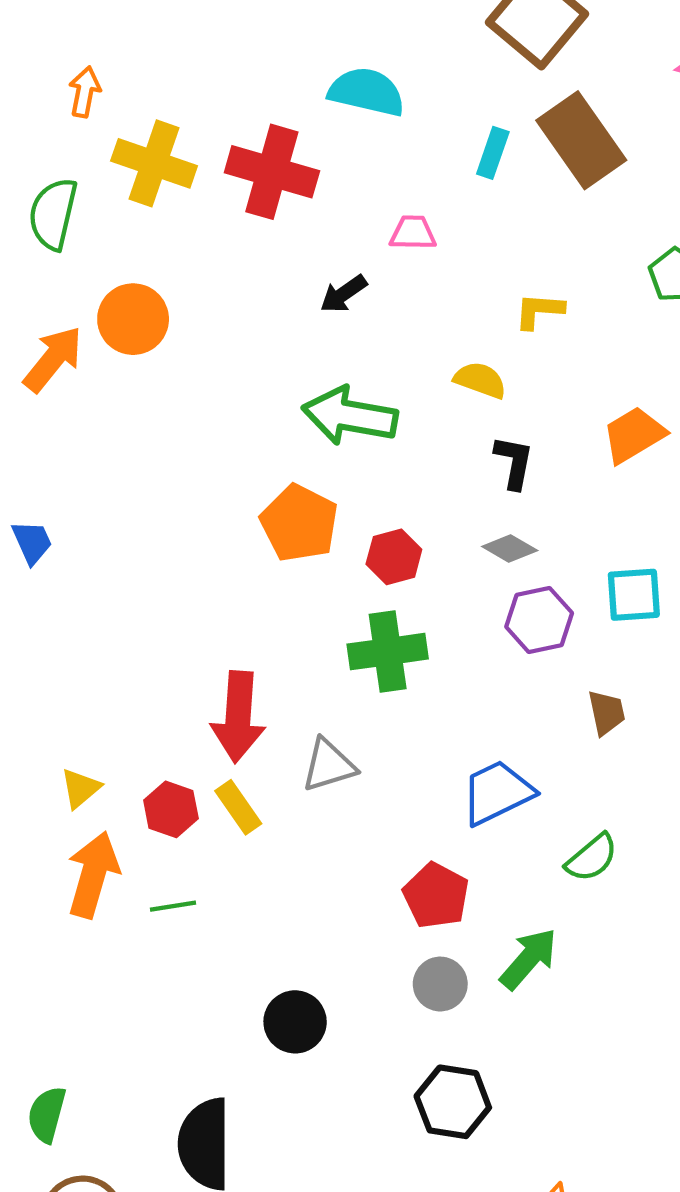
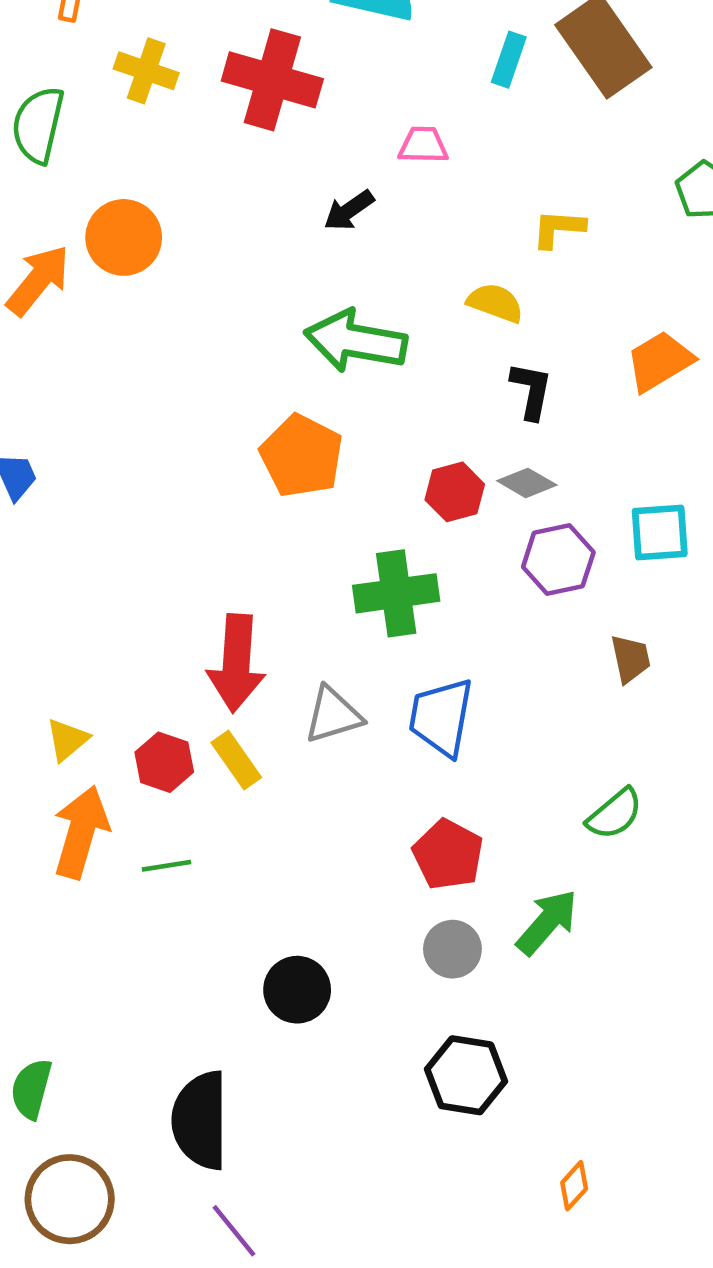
yellow cross: (154, 163) -> (146, 71), size x0.7
red hexagon: (394, 557) -> (455, 492), moved
blue trapezoid: (497, 793) -> (441, 717), moved, turned -54

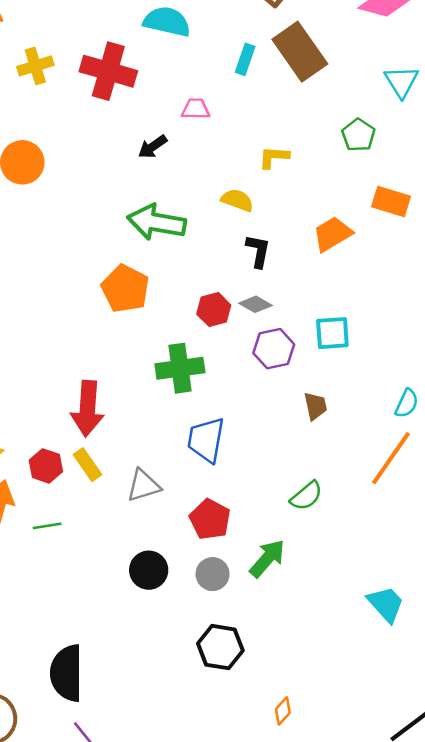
yellow cross: (146, 71) -> (35, 66), turned -36
gray triangle: (333, 715) -> (143, 485), moved
black circle: (297, 990) -> (149, 570), moved

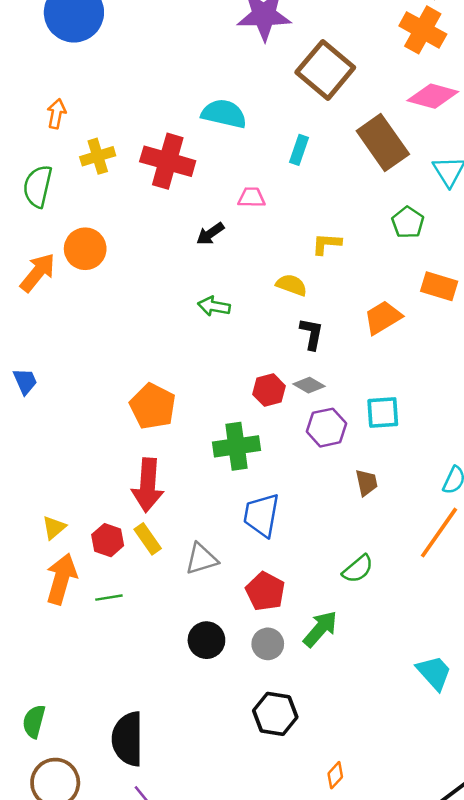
brown rectangle: (300, 52) -> (383, 142), moved
green arrow: (157, 222) -> (214, 306), size x0.6
orange pentagon: (125, 289) -> (153, 406), moved

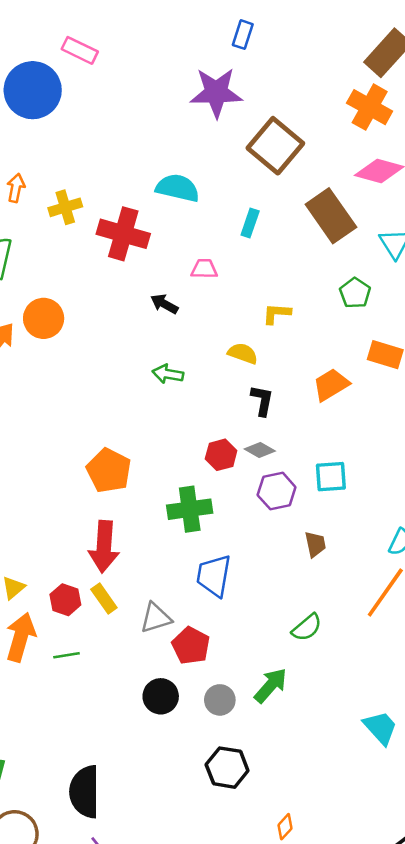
yellow cross: (98, 156) -> (65, 207), moved
black arrow: (210, 234) -> (164, 304), turned 64
red pentagon: (265, 591) -> (191, 646), moved

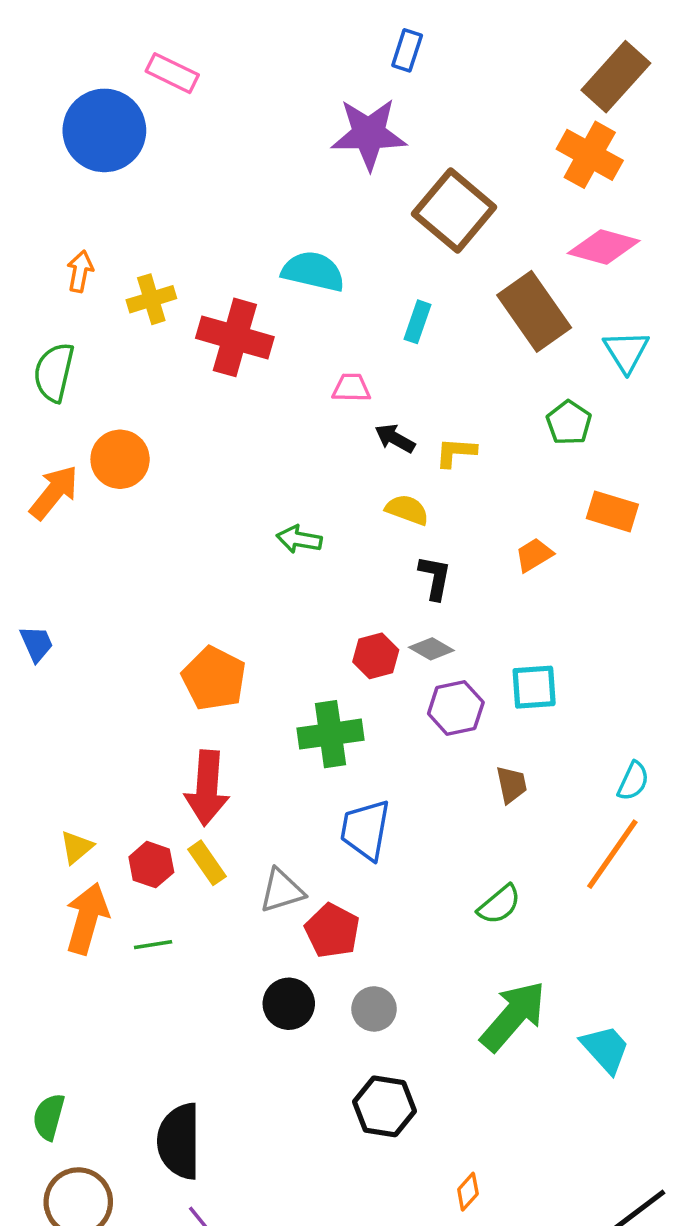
black arrow: (164, 304) -> (395, 438), moved
orange trapezoid: (331, 385) -> (534, 555), size x0.7
green arrow: (271, 685) -> (513, 1016), moved, size x1.4

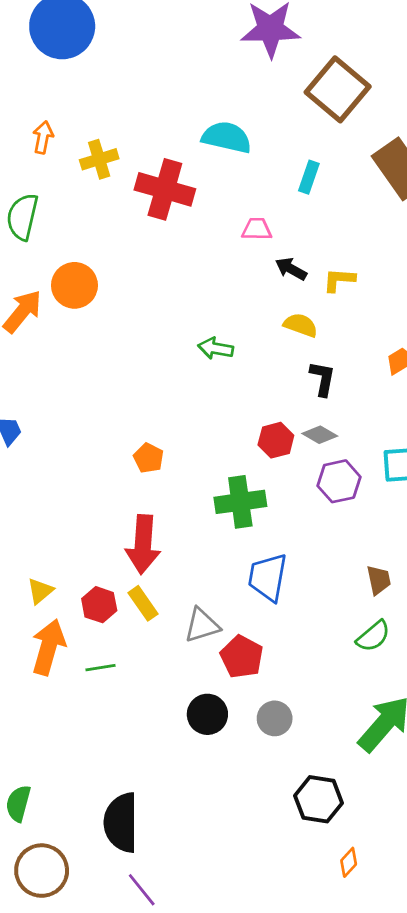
orange pentagon: (214, 678) -> (149, 458), size x0.6
brown trapezoid: (511, 785) -> (379, 580), moved
black hexagon: (384, 1106) -> (318, 799), moved

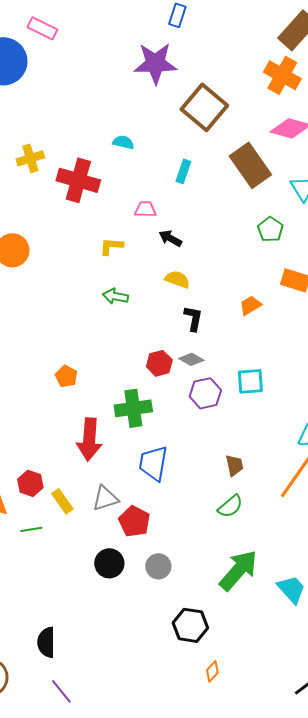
cyan semicircle: (227, 137) -> (123, 142), size x0.6
yellow L-shape: (339, 280) -> (111, 246), moved
red arrow: (143, 544) -> (89, 439), moved
yellow rectangle: (143, 603) -> (62, 501), moved
black semicircle: (121, 823) -> (46, 642), size x0.7

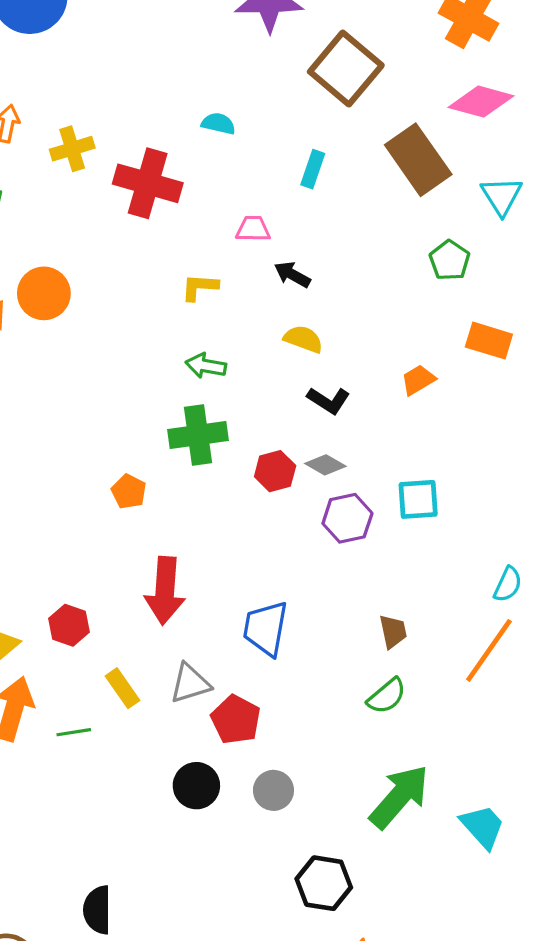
black L-shape: (193, 318) -> (329, 400), turned 112
green cross: (133, 408) -> (198, 435), moved
red hexagon: (30, 483) -> (69, 625), moved

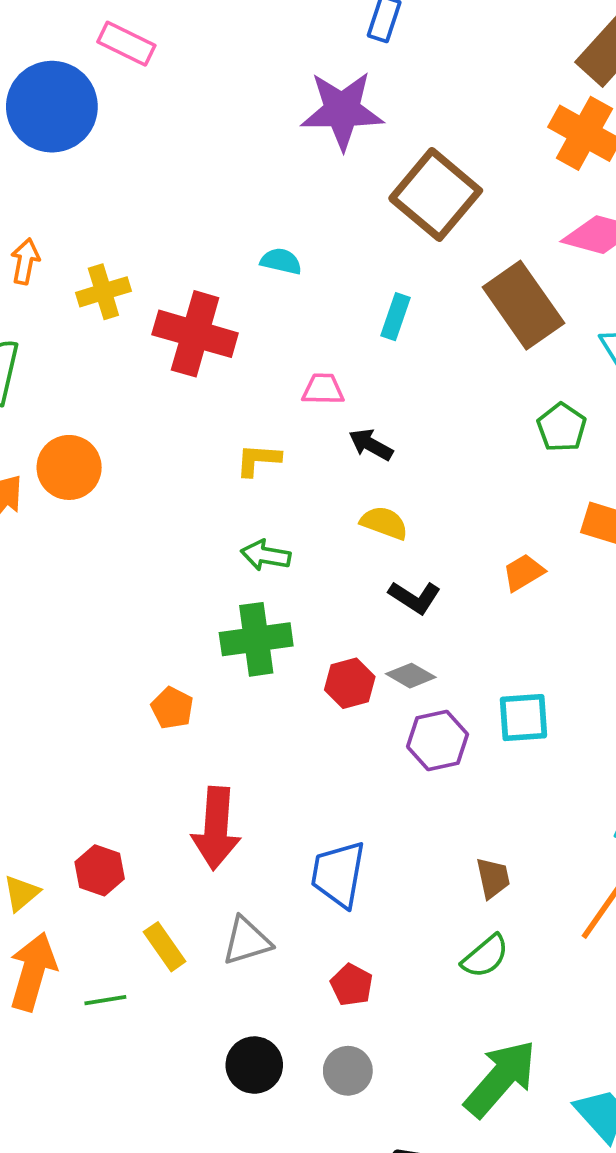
red pentagon: (236, 720) -> (352, 985), moved, size x0.7

